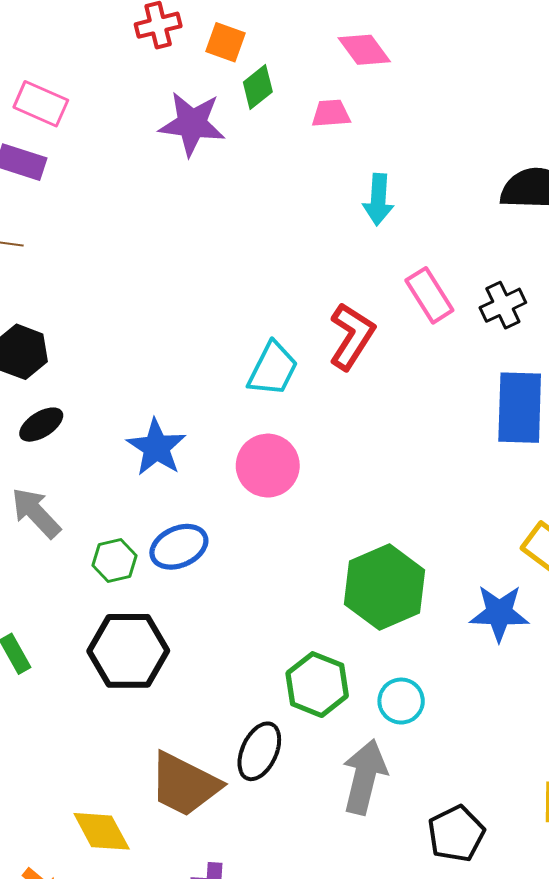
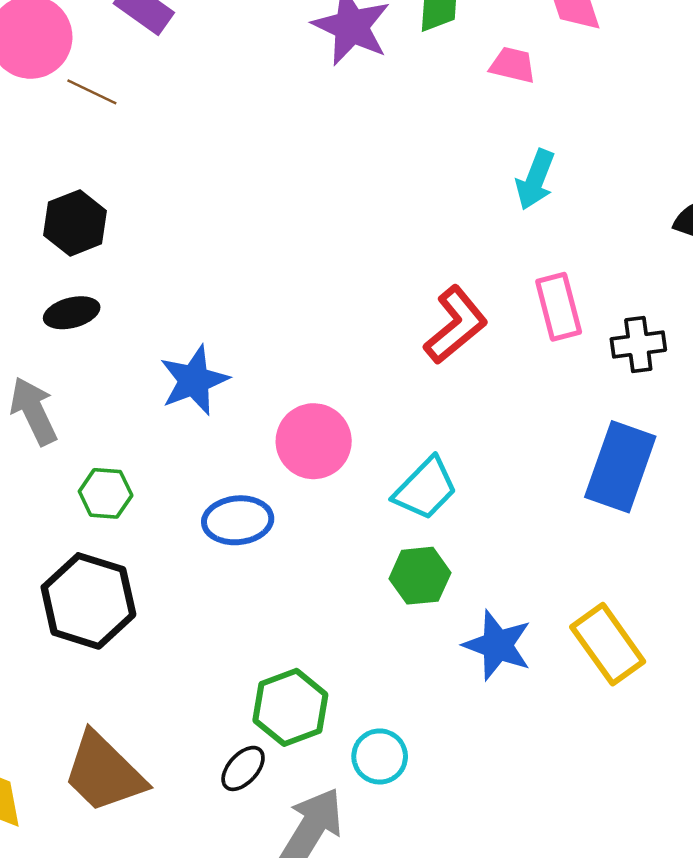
cyan trapezoid: (273, 369) -> (425, 489), moved
blue ellipse: (179, 547) -> (238, 520), moved
green hexagon: (384, 587) -> (420, 576), moved, size x0.6
blue star: (499, 613) -> (497, 645), moved
black ellipse: (259, 751) -> (243, 768), moved, size x0.7

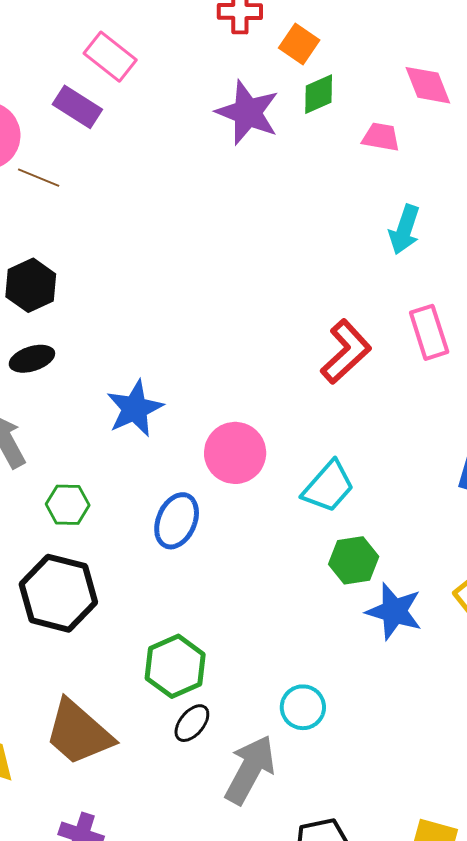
blue ellipse: (238, 520) -> (177, 521), turned -58
green hexagon: (420, 576) -> (354, 560), moved
green hexagon: (290, 707) -> (175, 666), moved

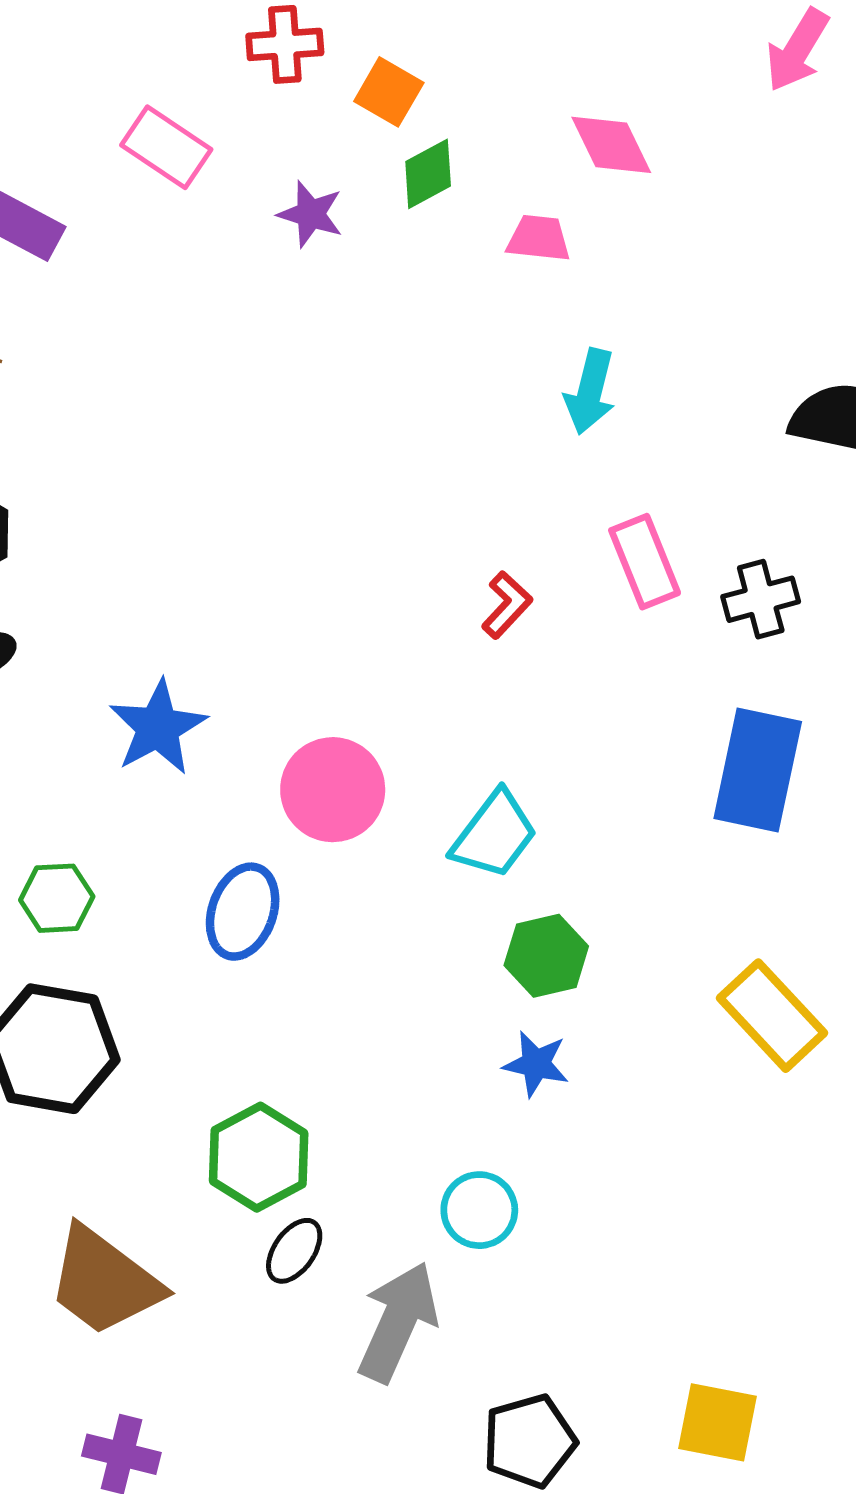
pink rectangle: (110, 57) -> (166, 147), moved
purple star: (248, 113) -> (311, 214), size x0.6
red L-shape: (346, 352) -> (507, 605), size x0.6
blue star: (394, 611) -> (536, 1064), moved, size x0.7

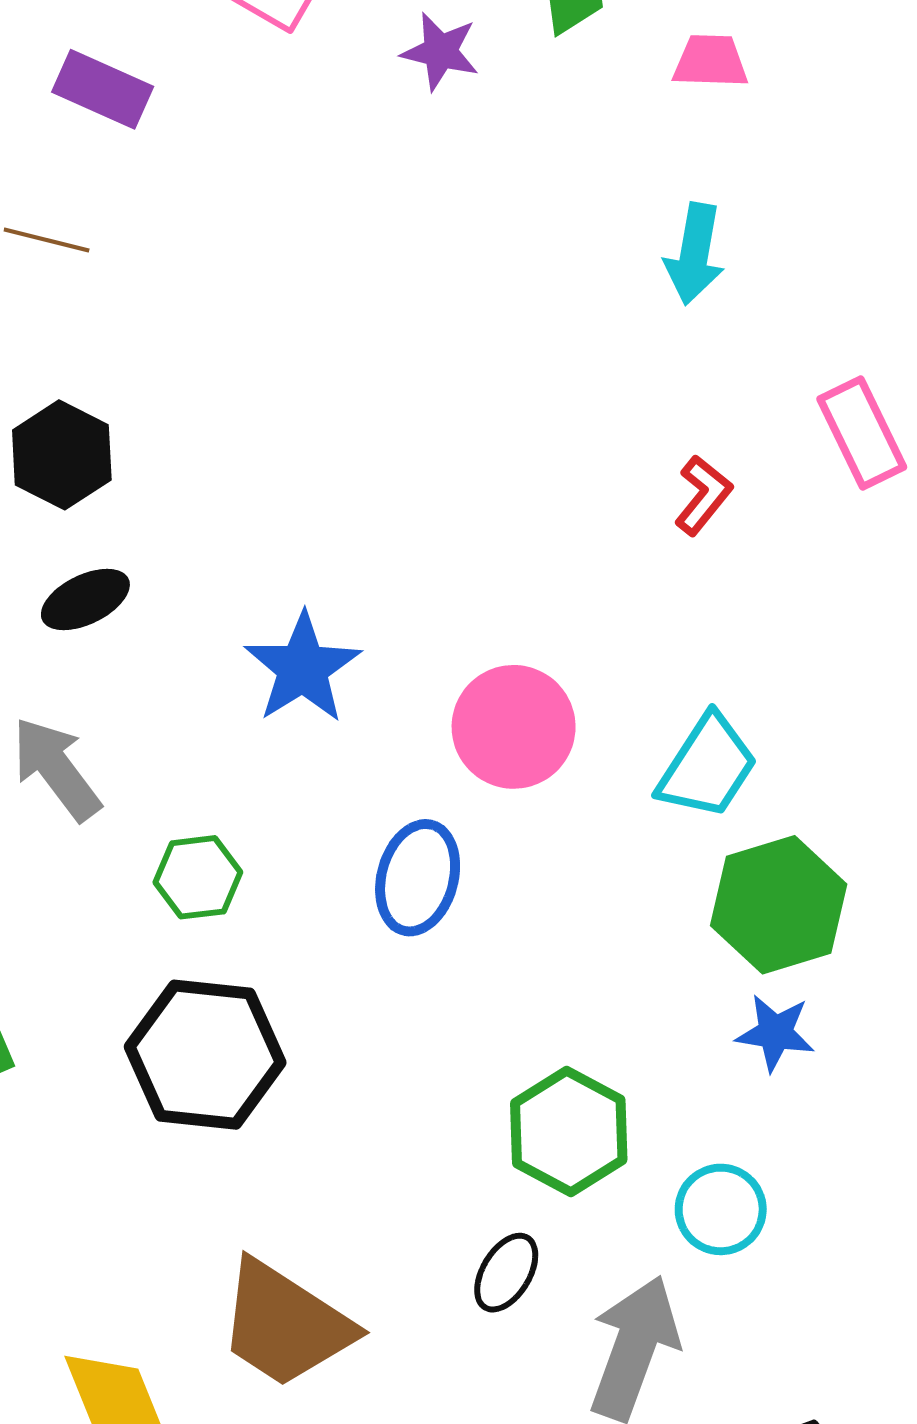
cyan arrow: (590, 391) -> (695, 254), moved
green hexagon: (546, 956) -> (779, 905), size x1.4
green hexagon: (259, 1157) -> (569, 1131), moved

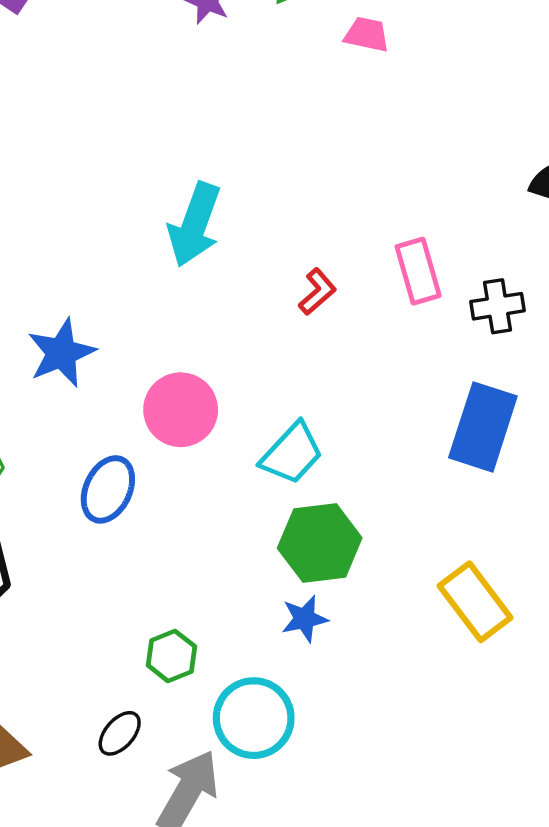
cyan arrow: (695, 254) -> (195, 225), moved, size x1.4
blue star: (775, 1033) -> (304, 619), turned -30
green hexagon: (569, 1131) -> (171, 656), size x0.7
cyan circle: (721, 1209) -> (254, 718), size x1.5

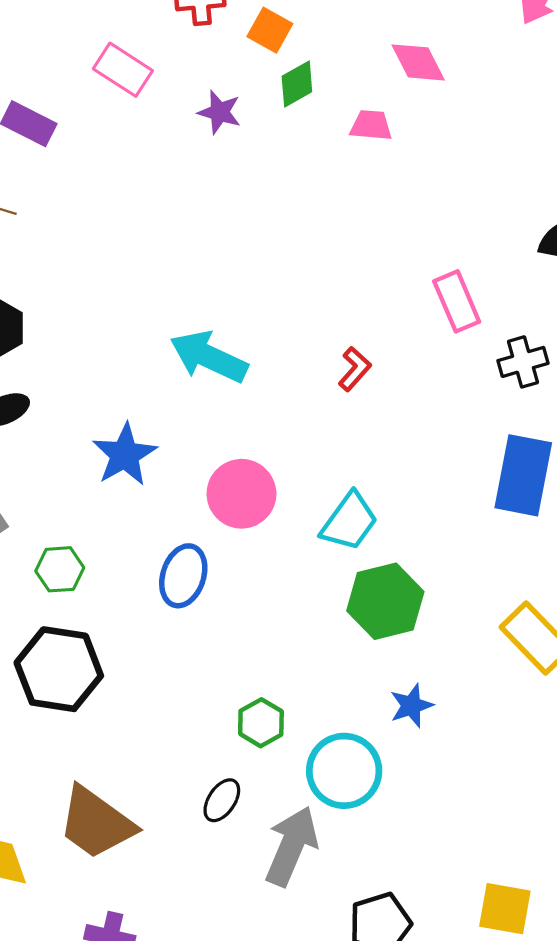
cyan arrow: (195, 225) -> (209, 357), moved, turned 102
pink rectangle: (418, 271) -> (457, 301), moved
blue star: (304, 619) -> (411, 706), moved

